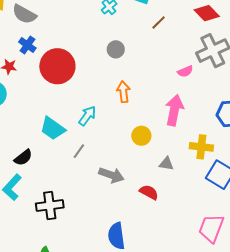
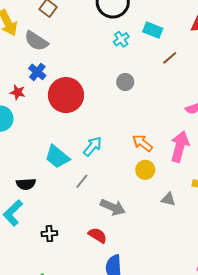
orange arrow: (123, 92) -> (142, 143), moved, turned -50
black semicircle: (23, 158) -> (26, 184), turned 30
red semicircle: (149, 192) -> (98, 235), moved
black cross: (50, 205) -> (49, 234), size x0.6

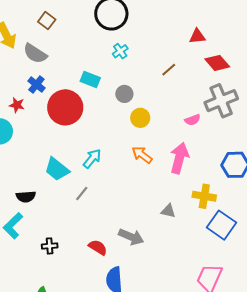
cyan rectangle: (153, 30) -> (90, 79), moved
yellow circle: (145, 170) -> (140, 118), moved
gray arrow: (113, 207) -> (131, 237), moved

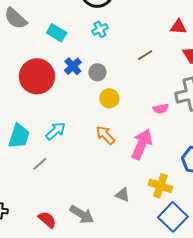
cyan rectangle: (90, 79) -> (57, 33), moved
blue cross: (36, 85) -> (73, 66), moved
cyan trapezoid: (57, 169) -> (19, 136), turned -120

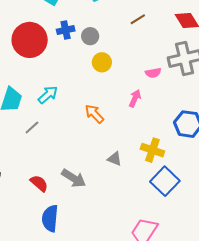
blue cross: (73, 66) -> (66, 30), turned 30
orange arrow: (105, 135) -> (94, 114), moved
pink arrow: (142, 144) -> (135, 98), moved, size x0.6

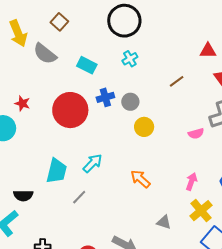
pink arrow: (135, 98) -> (191, 181), moved
yellow cross: (152, 150) -> (201, 211), turned 35

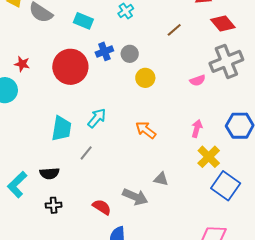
black semicircle: (23, 195) -> (49, 173), moved
gray triangle: (164, 222) -> (161, 179), moved

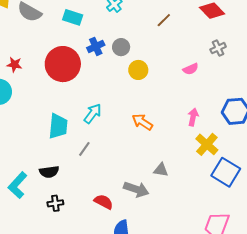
gray cross: (226, 61) -> (218, 48), size x0.5

